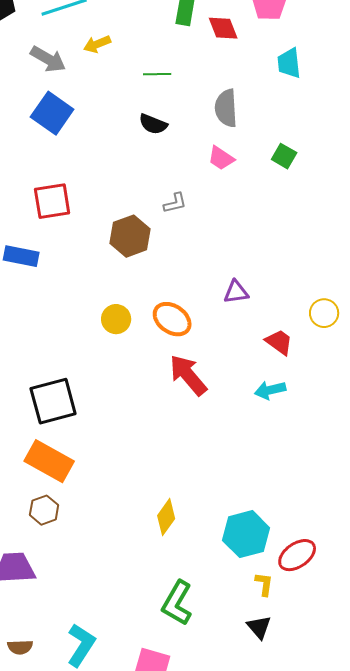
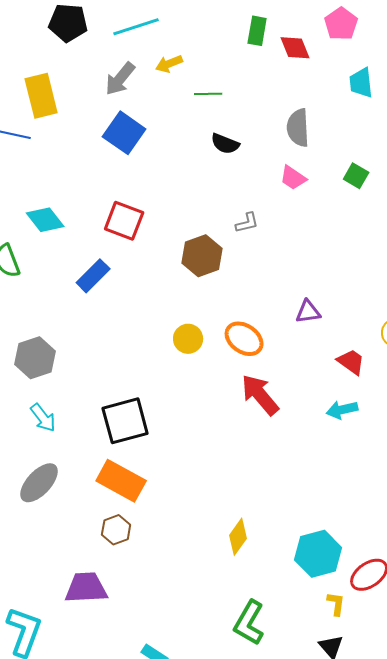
gray arrow: (48, 59) -> (120, 79), turned 99
green line: (157, 74) -> (208, 94), moved
red square: (52, 201) -> (124, 221), turned 30
blue rectangle: (21, 256) -> (93, 276), turned -56

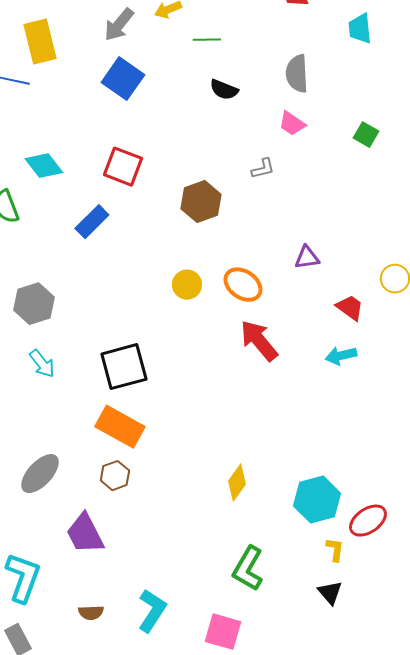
green square: (356, 176) -> (366, 135), moved
gray L-shape: (247, 223) -> (263, 169), moved
gray ellipse: (39, 483) -> (40, 474), moved
purple trapezoid: (86, 588) -> (85, 534), turned -114

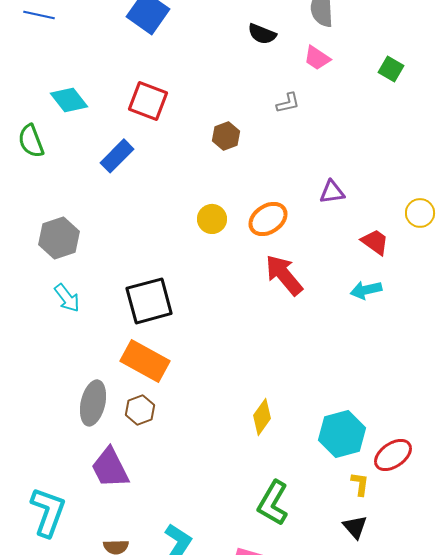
black semicircle: (224, 90) -> (262, 34), moved
brown hexagon: (201, 202) -> (226, 136), size x0.7
orange ellipse: (243, 285) -> (268, 219), turned -69
gray ellipse: (40, 474) -> (93, 403), moved, turned -30

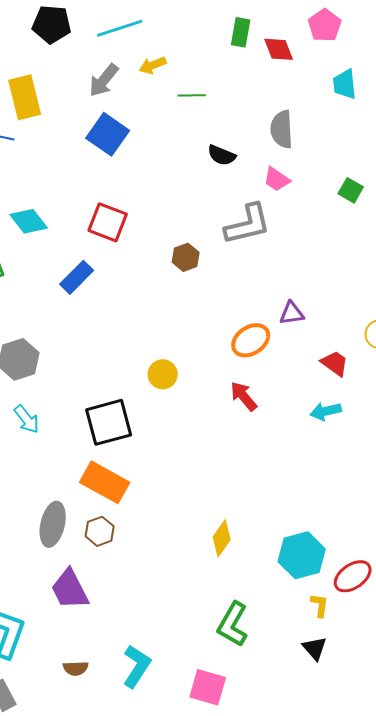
gray L-shape: (288, 103) -> (248, 224), size x2.0
yellow circle: (212, 219) -> (163, 374), moved
orange ellipse: (268, 219) -> (251, 340), moved
red arrow: (284, 275) -> (244, 396), size x0.7

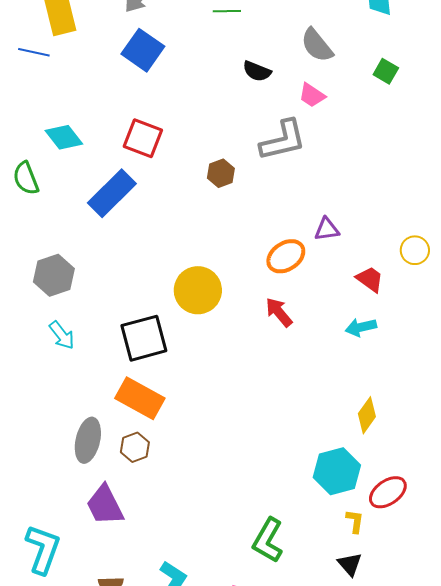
gray semicircle: (282, 129) -> (317, 45), turned -36
green square: (351, 190) -> (386, 71), moved
blue rectangle: (77, 277) -> (112, 193), size x1.4
yellow circle: (163, 374) -> (198, 290), size x1.6
yellow diamond: (222, 538) -> (367, 415), moved

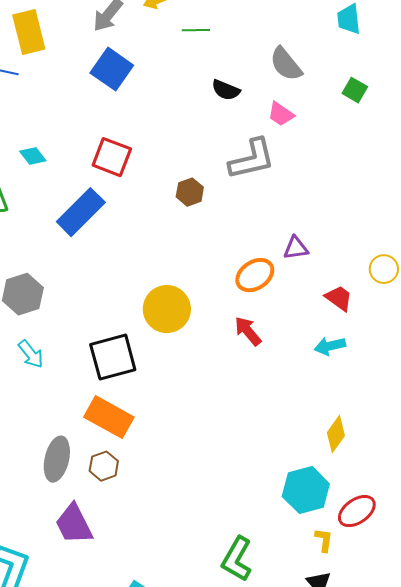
cyan diamond: (64, 137) -> (33, 156), size x0.7

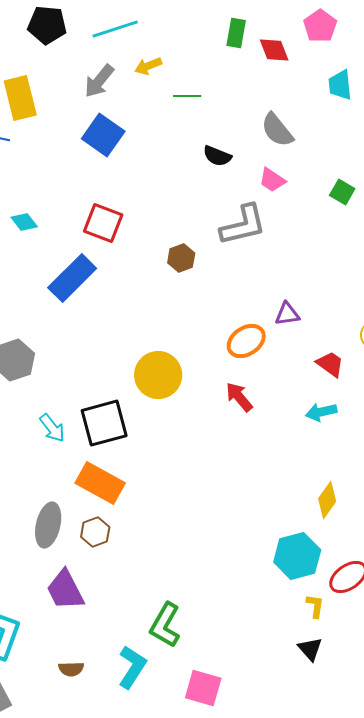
green square: (355, 90) -> (342, 192), moved
cyan arrow: (31, 354) -> (52, 428), moved
green L-shape: (237, 559) -> (165, 625), moved

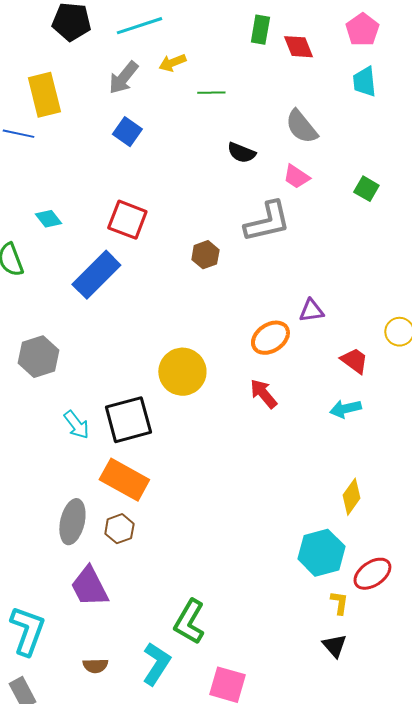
pink pentagon: (320, 26) -> (362, 30), moved
blue square: (103, 135) -> (127, 132), size x0.7

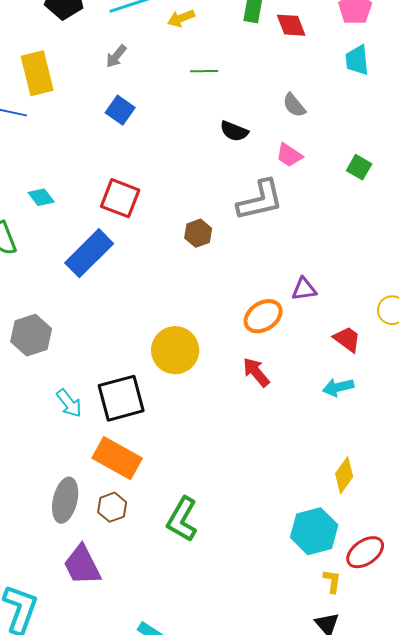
yellow arrow: (172, 63) -> (181, 18), moved
gray arrow: (123, 78) -> (116, 56), size x0.7
gray semicircle: (301, 127) -> (294, 105), size x0.7
green L-shape: (189, 622) -> (182, 519), moved

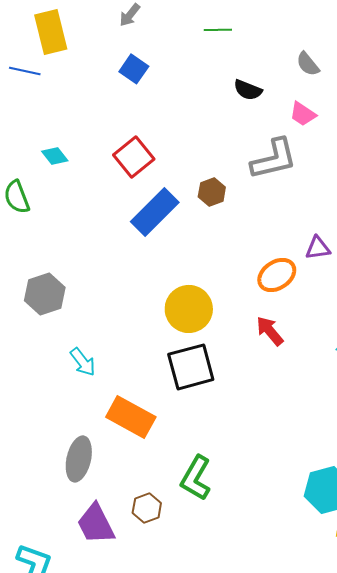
red square: (120, 198) -> (134, 157), turned 30
blue rectangle: (89, 253) -> (155, 212), moved
black square: (121, 398) -> (191, 367), moved
brown hexagon: (112, 507) -> (147, 508), moved

